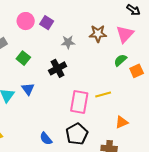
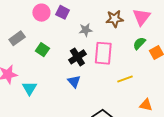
blue triangle: (28, 89) -> (74, 81), moved
pink rectangle: (79, 102) -> (103, 53), moved
orange triangle: (122, 122) -> (146, 105), turned 40

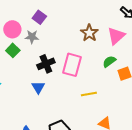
pink circle: (41, 13) -> (12, 29), moved
brown star: (115, 19) -> (89, 33), turned 30
gray star: (86, 30) -> (32, 37), moved

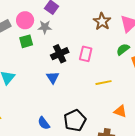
green square: (13, 50) -> (26, 41), turned 32
pink rectangle: (72, 65) -> (86, 54), size x0.7

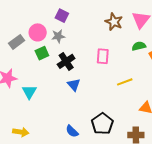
green semicircle: (123, 49) -> (139, 46), turned 32
black cross: (60, 54) -> (66, 61), moved

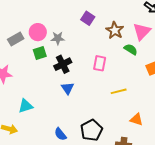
purple square: (62, 16) -> (88, 18), moved
green semicircle: (139, 46) -> (131, 49), moved, turned 40
cyan triangle: (29, 92) -> (26, 106), moved, turned 35

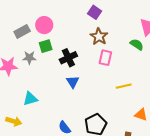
brown star: (115, 30) -> (99, 36), moved
gray star: (58, 38) -> (29, 58), moved

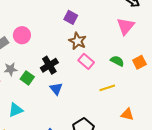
green semicircle: (137, 44) -> (117, 61), moved
green square: (46, 46) -> (27, 78), moved, turned -32
pink rectangle: (105, 58) -> (86, 61), turned -56

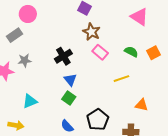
pink triangle: (126, 26) -> (139, 17), turned -36
pink circle: (22, 35) -> (28, 14), moved
green square: (27, 78) -> (69, 98), moved

